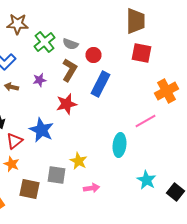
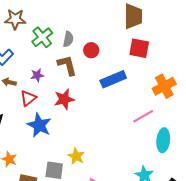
gray semicircle: (70, 44) -> (68, 39), turned -98
brown L-shape: (70, 70) -> (67, 65), turned -45
blue rectangle: (100, 84) -> (113, 79), moved, turned 40
red triangle: (14, 141) -> (28, 98), moved
cyan ellipse: (120, 145) -> (163, 140), moved

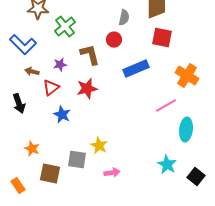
gray semicircle: (68, 39) -> (124, 18), moved
orange cross: (164, 86) -> (187, 76), turned -30
blue star: (39, 125) -> (62, 115), size x0.7

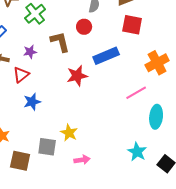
orange cross: (187, 76) -> (157, 63), turned 30
red star: (87, 89) -> (77, 76), moved
blue star: (62, 115) -> (32, 102), turned 30

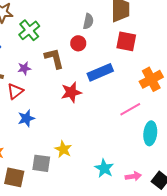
cyan star: (137, 152) -> (104, 168), moved
pink arrow: (82, 160) -> (133, 176), moved

